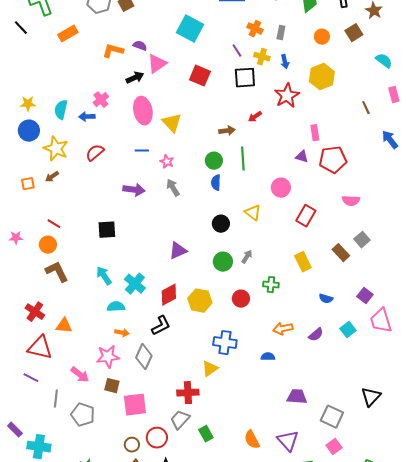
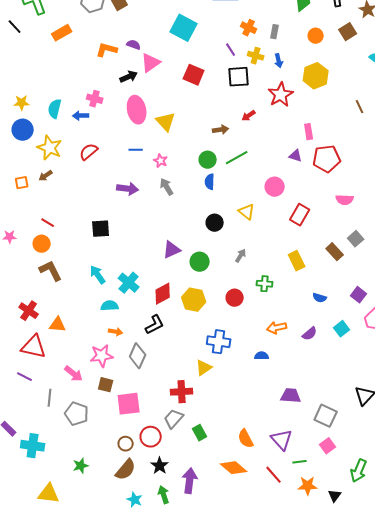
pink cross: (101, 100) -> (95, 99), turned -35
green line: (243, 159) -> (237, 158), turned 65
green circle: (223, 262) -> (200, 262), moved

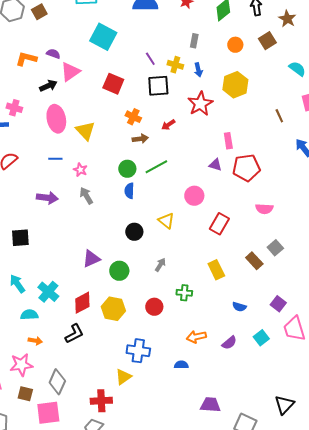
orange cross: (249, 28) -> (133, 117), moved
gray diamond: (138, 356) -> (57, 382), moved

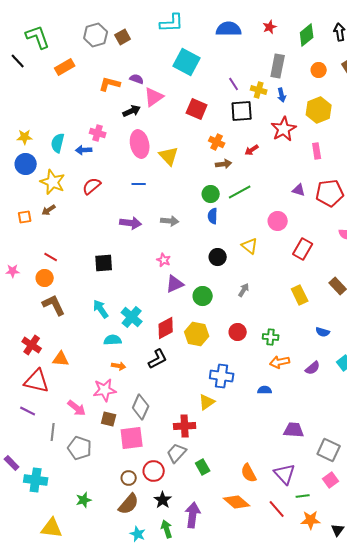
gray rectangle: (194, 41) -> (278, 66), size x1.6
pink rectangle: (228, 141) -> (317, 151), moved
pink star: (80, 170) -> (164, 260), moved
gray arrow: (86, 196) -> (170, 221), turned 126
green cross: (184, 293) -> (271, 337), moved

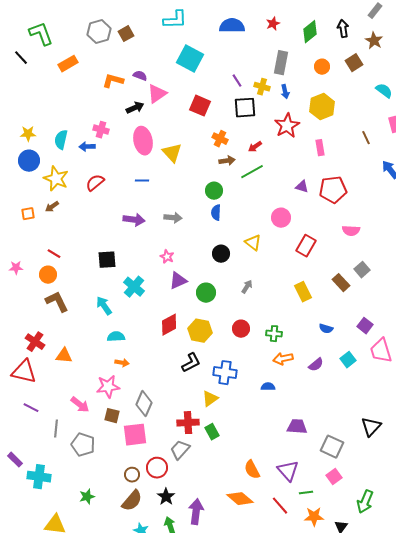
green line: (240, 192) -> (252, 172), moved
cyan cross: (132, 317) -> (134, 287), moved
black L-shape: (158, 359) -> (191, 363), moved
red triangle: (37, 381) -> (24, 372), moved
green rectangle: (203, 467) -> (212, 432), moved

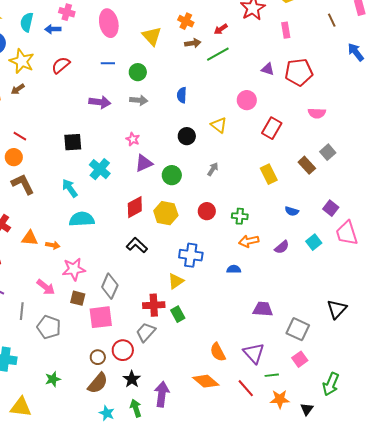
yellow triangle: (172, 153) -> (152, 36), moved
green circle: (214, 191) -> (138, 72), moved
cyan semicircle: (116, 337) -> (82, 219), size x1.4
orange arrow: (122, 363) -> (53, 245), moved
black L-shape: (191, 363) -> (137, 245), moved, turned -110

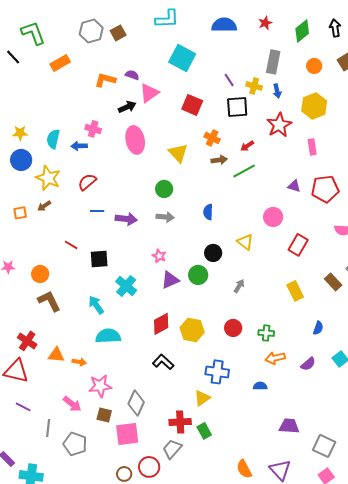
blue line: (108, 63) -> (97, 211), moved
red line: (20, 136) -> (71, 245), moved
green circle: (172, 175) -> (198, 275), moved
blue semicircle: (292, 211) -> (318, 328), turned -88

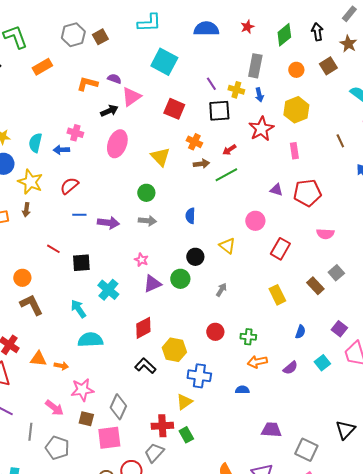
pink ellipse: (135, 140) -> (117, 144), turned 32
brown arrow: (44, 206) -> (26, 210), turned -48
yellow hexagon: (192, 330) -> (174, 350), moved

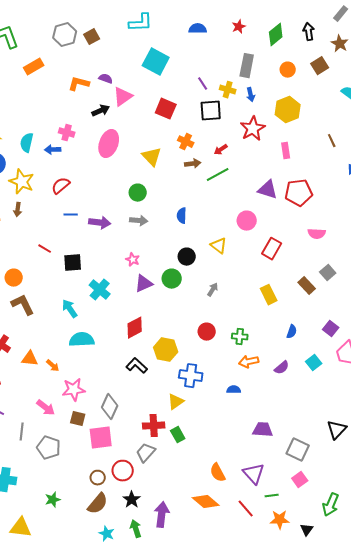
blue semicircle: (206, 29) -> (198, 29), size x0.7
purple triangle: (276, 190) -> (268, 190), size x1.5
orange arrow: (61, 366) -> (53, 366), turned 32

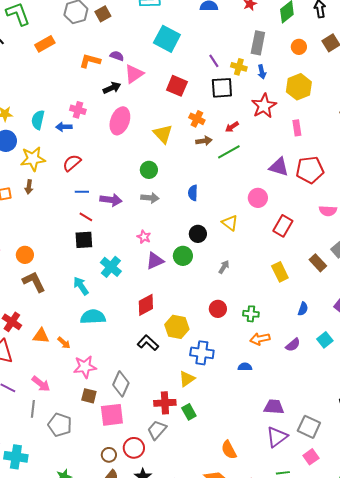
yellow star: (22, 182) -> (33, 159), turned -30
red line: (45, 249) -> (86, 217), moved
pink arrow: (46, 408) -> (41, 384), moved
purple triangle: (254, 474) -> (277, 437), moved, turned 35

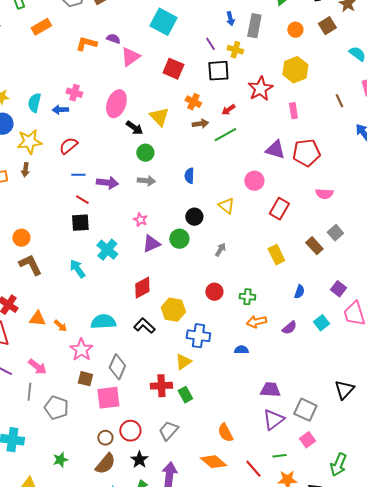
blue arrow: (262, 72) -> (230, 19), moved
black arrow: (112, 88) -> (134, 128), moved, turned 60
cyan semicircle: (93, 317) -> (103, 322), moved
pink star: (85, 367) -> (81, 350), turned -30
gray trapezoid: (157, 430) -> (168, 431), moved

